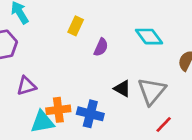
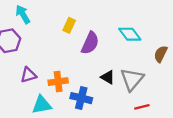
purple semicircle: (101, 47) -> (90, 43), size x1.5
orange cross: (58, 110) -> (58, 82), moved
red line: (164, 124) -> (142, 107), turned 32

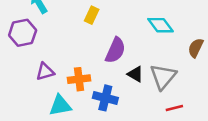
purple semicircle: (90, 43) -> (115, 50), moved

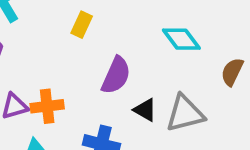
gray triangle: (163, 77) -> (185, 113), turned 36
orange cross: (79, 79) -> (47, 106), moved

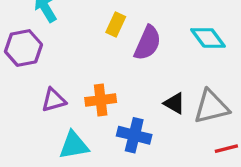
purple semicircle: (116, 75) -> (148, 43), moved
orange cross: (47, 106) -> (101, 100), moved

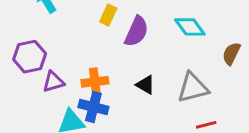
purple hexagon: (23, 48) -> (30, 57), moved
black triangle: (174, 103) -> (145, 85), moved
blue cross: (134, 135) -> (93, 107), moved

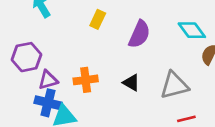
cyan diamond: (190, 27) -> (192, 30), moved
purple semicircle: (136, 31) -> (139, 34), moved
blue cross: (93, 107) -> (48, 103), moved

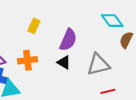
yellow rectangle: (98, 19) -> (34, 26), moved
purple semicircle: (139, 34) -> (68, 40), moved

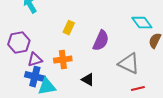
black triangle: (64, 62) -> (88, 80), moved
gray triangle: (98, 65) -> (129, 64), turned 40

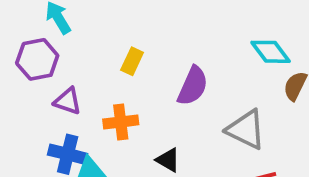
purple hexagon: (19, 43) -> (37, 59), moved
purple triangle: (35, 60) -> (68, 101), moved, turned 35

